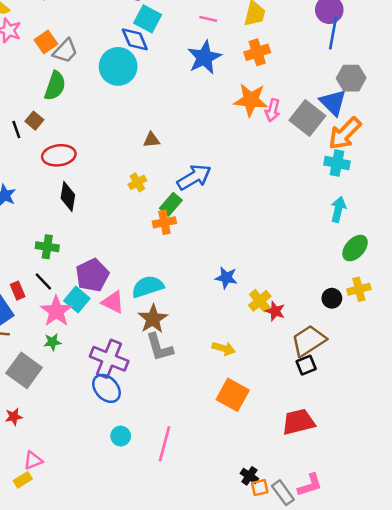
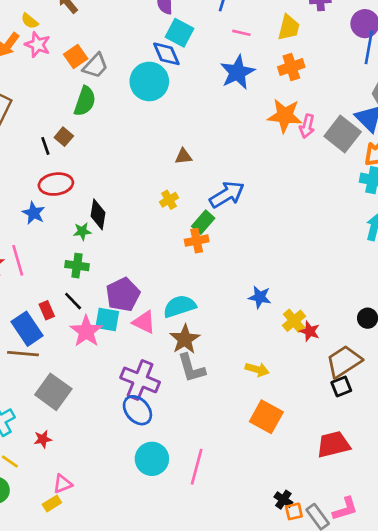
red ellipse: (59, 155) -> (56, 184), moved
cyan square: (77, 300) -> (107, 319), turned -30
green star: (52, 342) -> (82, 231), moved
cyan circle: (121, 436) -> (152, 459), size x1.6

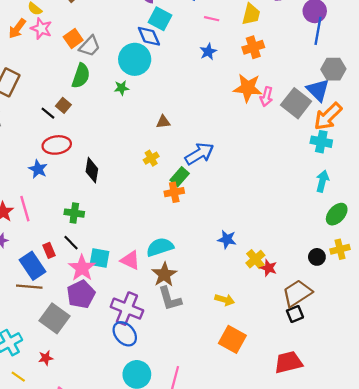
blue star: (237, 72) -> (208, 52), size x0.6
black line: (45, 146) -> (48, 113), turned -32
green star: (82, 231) -> (121, 88), moved
purple pentagon: (123, 294) -> (81, 294), moved

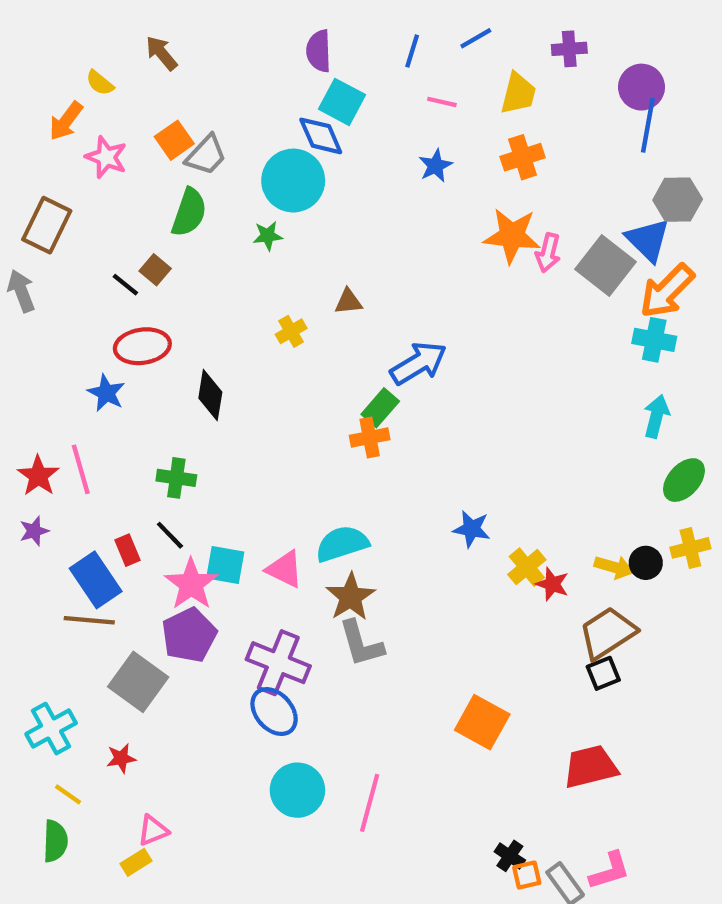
pink star: (41, 29) -> (106, 157), moved
yellow cross: (151, 158) -> (291, 331), moved
yellow arrow: (225, 300) -> (614, 567), moved

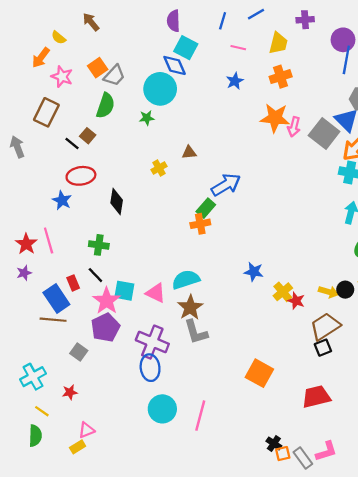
brown rectangle: (47, 225) -> (46, 112), moved
gray square: (138, 682) -> (79, 352), size x0.6
blue ellipse: (274, 712) -> (150, 368), turned 35

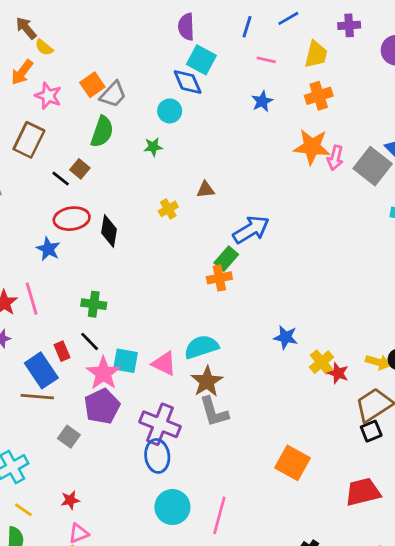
brown arrow: (91, 22) -> (26, 28), moved
cyan circle: (160, 89) -> (170, 111), size x0.6
black diamond: (117, 201) -> (109, 231), moved
red star: (70, 392) -> (70, 500), moved

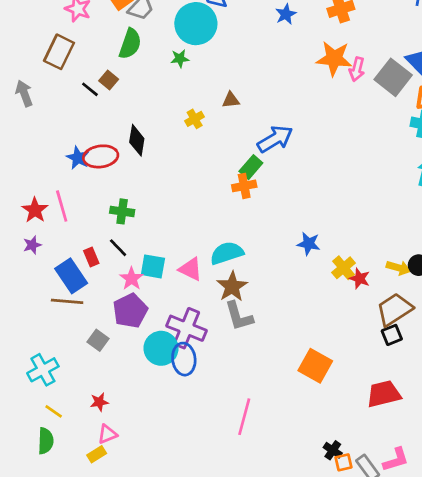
cyan circle: (170, 111) -> (196, 24), size x1.8
red ellipse: (72, 219) -> (101, 156), moved
pink star: (103, 373) -> (131, 279), size x0.7
cyan circle: (172, 507) -> (161, 348), moved

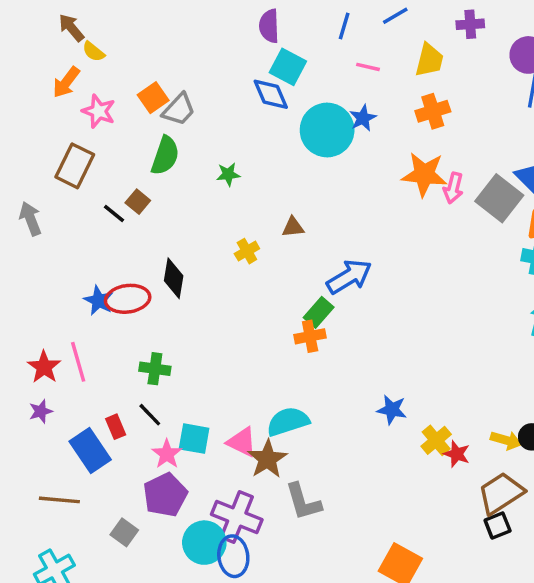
cyan circle: (196, 24) -> (327, 130), moved
brown star: (232, 287) -> (267, 459), moved
brown line: (67, 301) -> (59, 500), moved

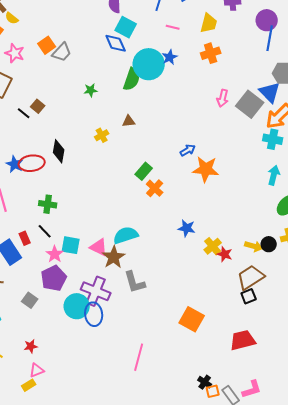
green semicircle: (165, 156) -> (132, 79), moved
orange star: (424, 174) -> (206, 169), moved
blue arrow: (349, 277) -> (188, 150), moved, size x0.6
orange cross: (310, 336) -> (155, 188), moved, turned -36

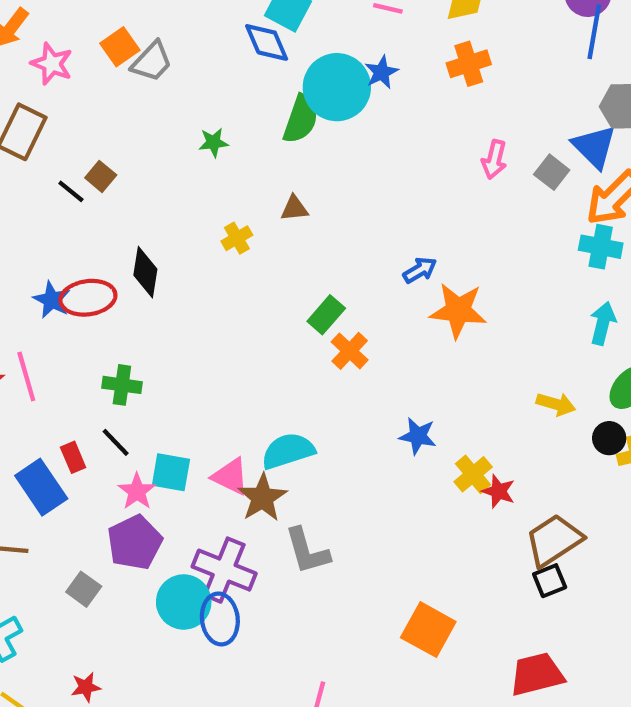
gray square: (250, 104) -> (552, 172), size x0.6
black circle: (269, 244) -> (609, 438), moved
yellow arrow: (254, 246) -> (556, 404), moved

